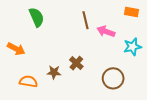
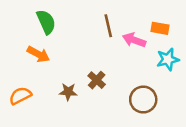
orange rectangle: (131, 12) -> (160, 28), moved
orange arrow: (16, 49) -> (38, 54), moved
orange semicircle: (28, 81) -> (20, 96), moved, turned -36

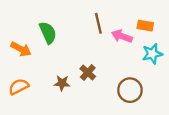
green semicircle: (46, 22) -> (48, 33), moved
orange arrow: (38, 54) -> (21, 49), moved

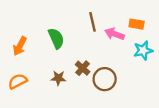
green semicircle: (48, 33) -> (56, 38), moved
orange arrow: (21, 49) -> (20, 46), turned 90
brown circle: (130, 90) -> (105, 79), moved

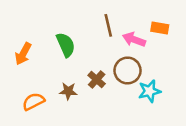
cyan star: (143, 50) -> (149, 91), moved
brown circle: (105, 79) -> (128, 71), moved
orange semicircle: (18, 81) -> (33, 101), moved

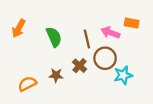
brown line: (108, 25) -> (87, 39), moved
orange arrow: (23, 54) -> (19, 28), moved

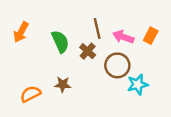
orange rectangle: (132, 23) -> (151, 36), moved, turned -72
brown line: (87, 39) -> (97, 29), moved
brown cross: (79, 66) -> (88, 51), moved

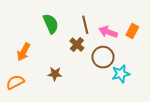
orange arrow: (21, 32) -> (24, 52), moved
green semicircle: (60, 42) -> (51, 24), moved
orange semicircle: (31, 94) -> (15, 82), moved

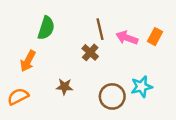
green semicircle: (51, 24) -> (46, 28), moved, turned 42
brown circle: (103, 57) -> (112, 96), moved

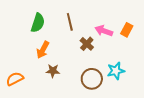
brown line: (100, 29) -> (70, 22), moved
brown cross: (90, 52) -> (87, 44), moved
orange arrow: (28, 61) -> (43, 50), moved

